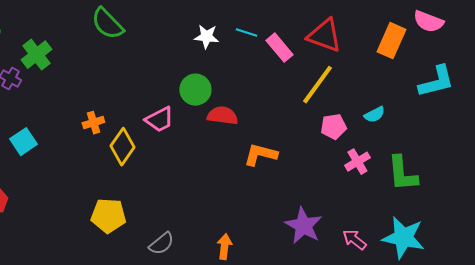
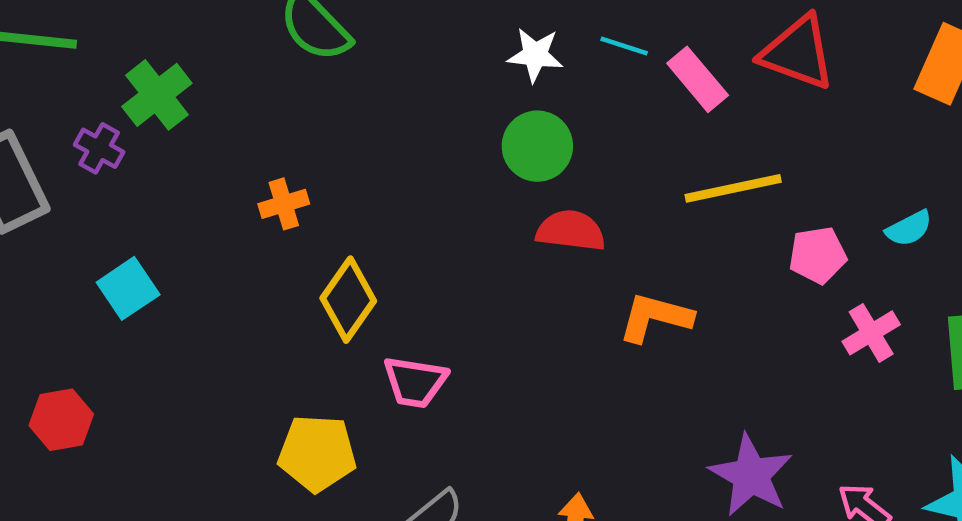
yellow line: (317, 85) -> (733, 188), moved, turned 42
green circle: (195, 90) -> (537, 146), moved
pink trapezoid: (159, 120) -> (415, 382), moved, turned 36
orange cross: (93, 123) -> (284, 204), moved

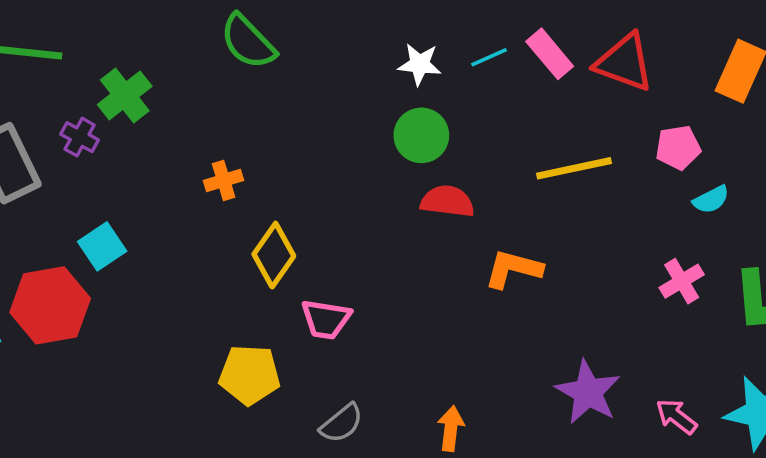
cyan line: (624, 46) -> (489, 57), turned -42
pink rectangle: (698, 79) -> (550, 54), moved
pink pentagon: (818, 255) -> (678, 147), moved
red hexagon: (61, 420) -> (50, 305), moved, size x1.6

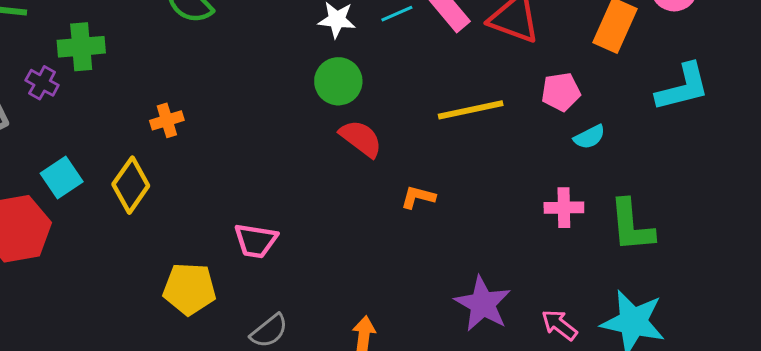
green cross: (125, 95) -> (81, 47), turned 33
red semicircle: (447, 201) -> (361, 138), turned 30
yellow diamond: (274, 255) -> (131, 185), moved
orange L-shape: (513, 269) -> (418, 197), size x0.7
pink cross: (682, 281) -> (564, 208), turned 30

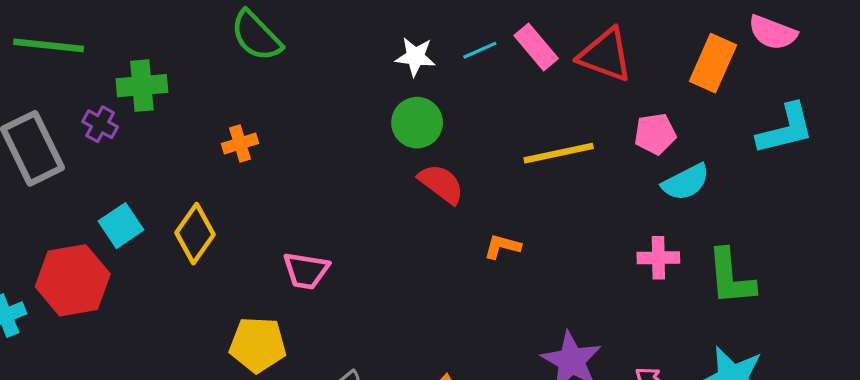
orange cross: (167, 120) -> (240, 144), moved
cyan semicircle: (589, 137) -> (686, 182), size x1.4
pink trapezoid: (256, 241) -> (306, 271), moved

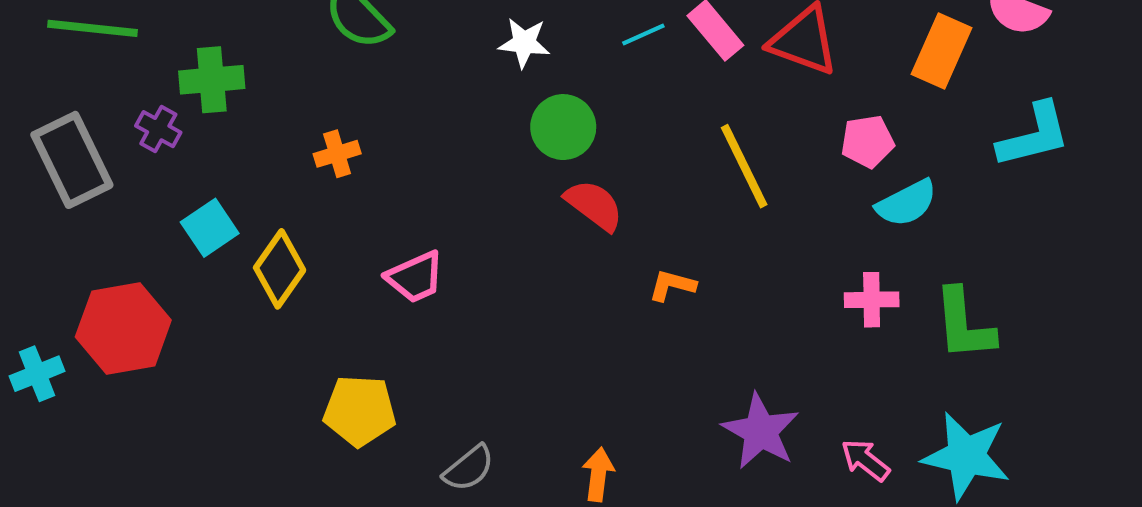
white star: (415, 57) -> (524, 43), moved
yellow line: (559, 153) -> (744, 166), turned 76
cyan square: (121, 226) -> (210, 228), moved
pink trapezoid: (306, 271) -> (415, 277), moved, turned -33

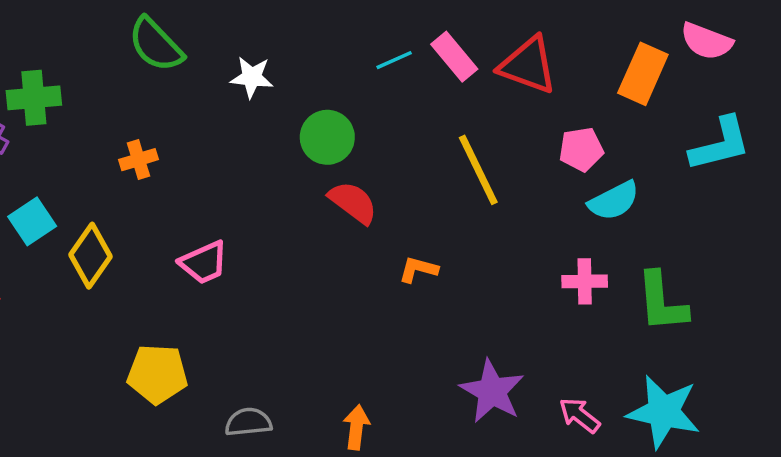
white star: (524, 43) -> (252, 77), moved
gray semicircle: (469, 468) -> (248, 422), turned -147

